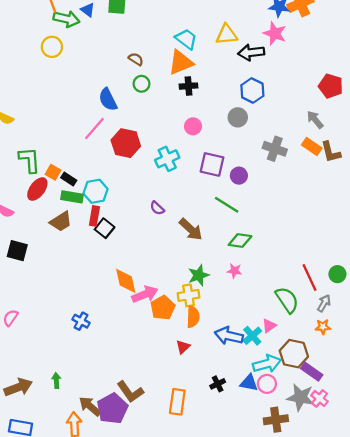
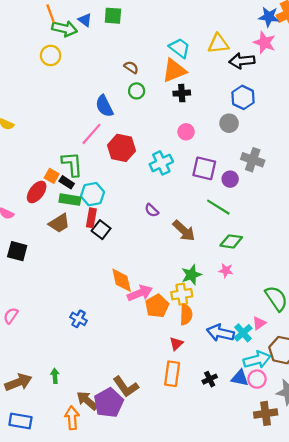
gray cross: (275, 149) -> (253, 160), moved
green L-shape: (29, 160) -> (72, 164), moved
orange rectangle: (177, 402) -> (172, 374), moved

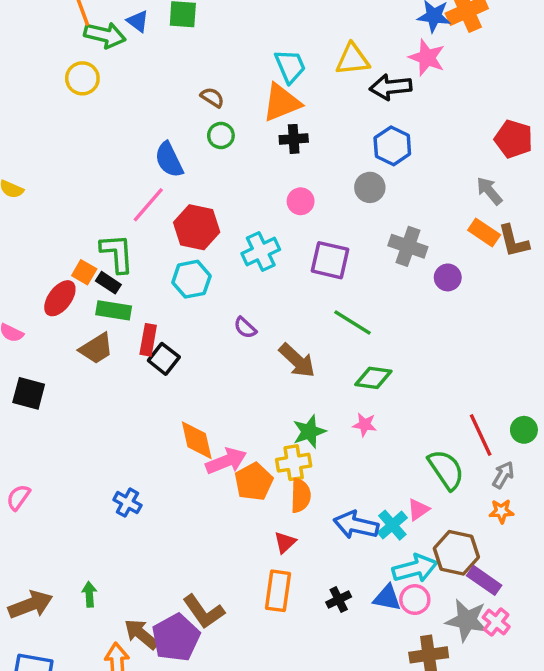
cyan trapezoid: (180, 48) -> (290, 66), turned 30
purple circle: (230, 179) -> (448, 277), moved
cyan hexagon: (92, 194) -> (191, 279), moved

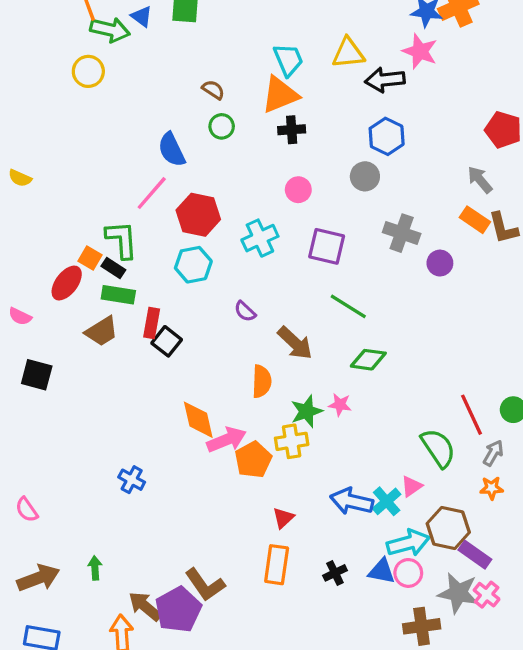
pink star: (365, 425) -> (340, 405), moved
orange semicircle: (301, 496) -> (262, 381), moved
pink semicircle: (18, 497) -> (27, 510), moved, turned -70

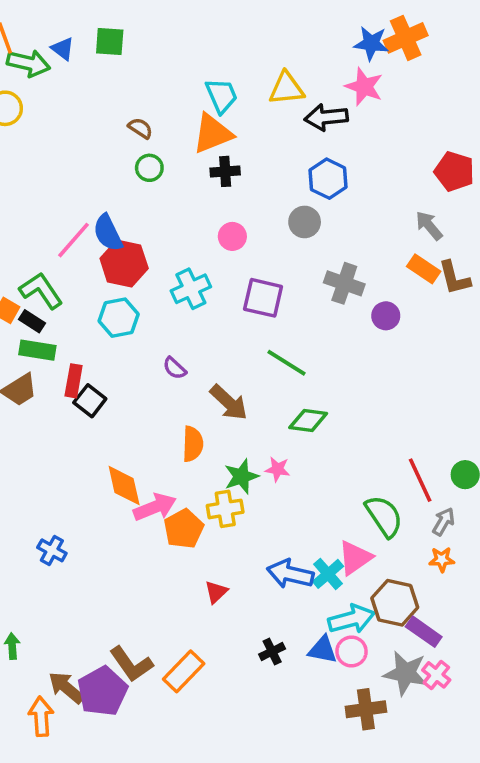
blue semicircle: (172, 150) -> (108, 233), moved
green L-shape: (122, 240) -> (41, 291), turned -30
pink triangle: (412, 486) -> (355, 558), size x1.5
orange rectangle: (277, 565) -> (184, 671), moved, turned 36

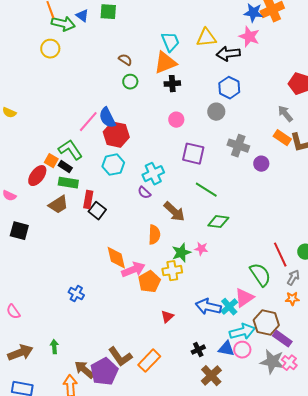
cyan cross: (191, 289) -> (153, 174), moved
brown cross: (366, 709) -> (211, 376), moved, turned -35

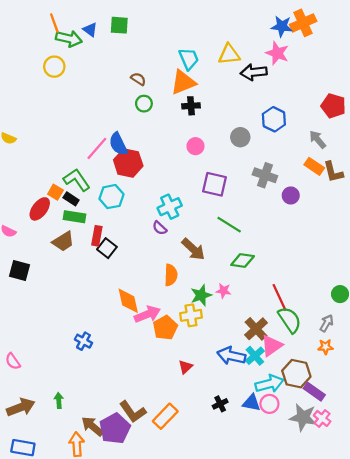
blue hexagon: (229, 88) -> (274, 119), moved
cyan hexagon: (113, 165) -> (111, 197), moved
red line: (280, 255) -> (280, 297), moved
brown cross: (211, 376) -> (256, 329), moved

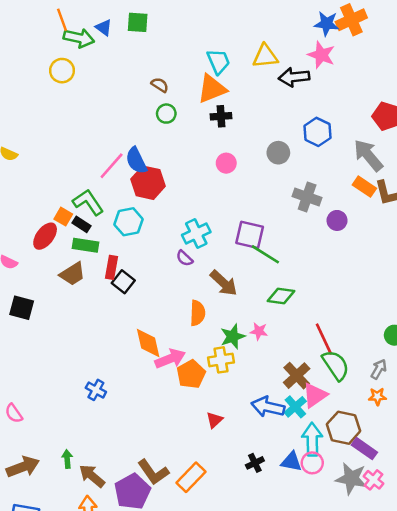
gray arrow: (318, 139) -> (368, 155), size x1.5
purple square: (215, 184) -> (250, 235), moved
cyan arrow: (269, 384) -> (312, 439), turned -76
brown arrow: (92, 426) -> (92, 476), moved

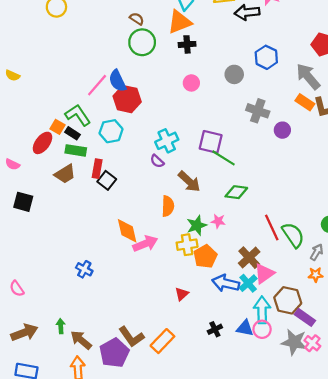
green circle: (166, 114) -> (142, 42), size x1.6
green semicircle: (336, 365) -> (293, 235), moved
orange pentagon: (191, 374) -> (205, 256), moved

